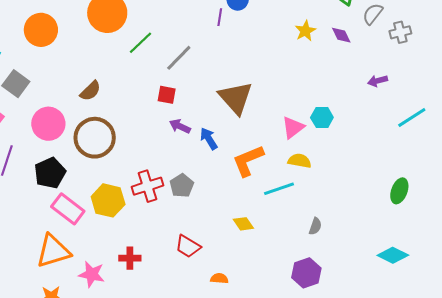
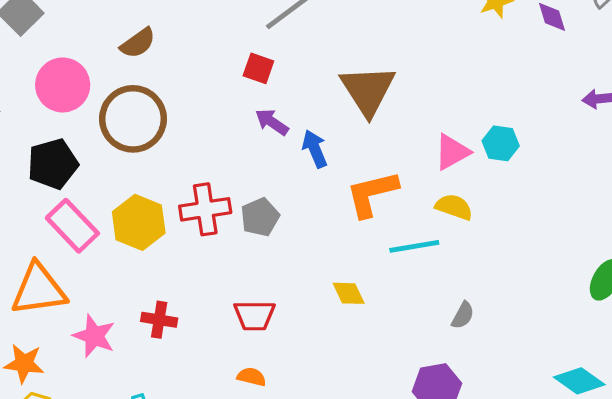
red trapezoid: (188, 246) -> (254, 315), turned -40
orange semicircle: (219, 278) -> (251, 377), moved

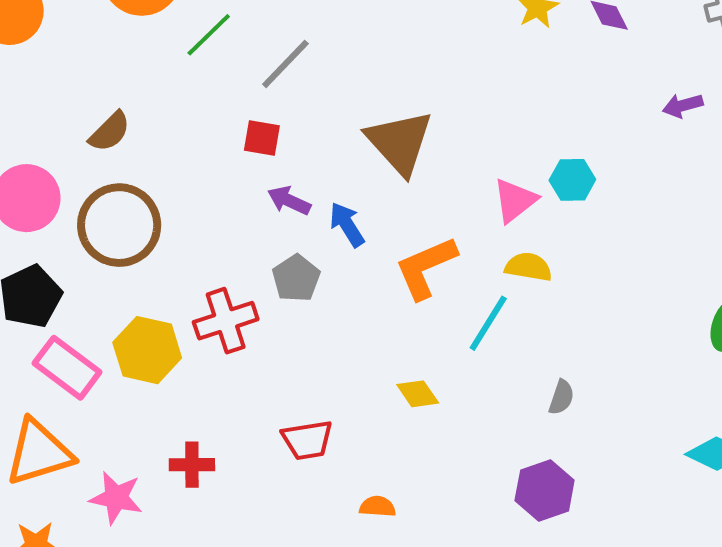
gray pentagon: (260, 217) -> (296, 278), moved
cyan line: (414, 246) -> (488, 323), turned -39
orange semicircle: (251, 377) -> (377, 507), moved

